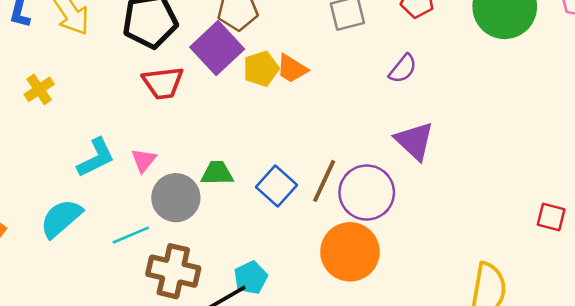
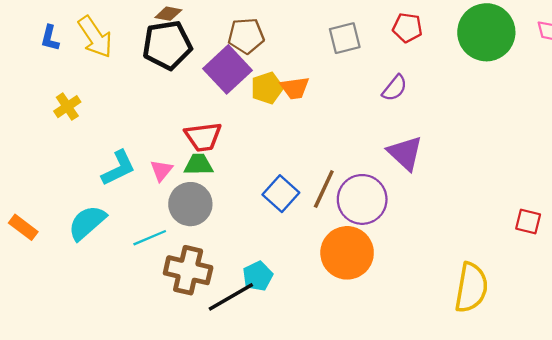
orange trapezoid: (292, 69) -> (295, 88), turned -40
red trapezoid: (163, 83) -> (203, 137), moved
green trapezoid: (217, 173) -> (198, 165), moved

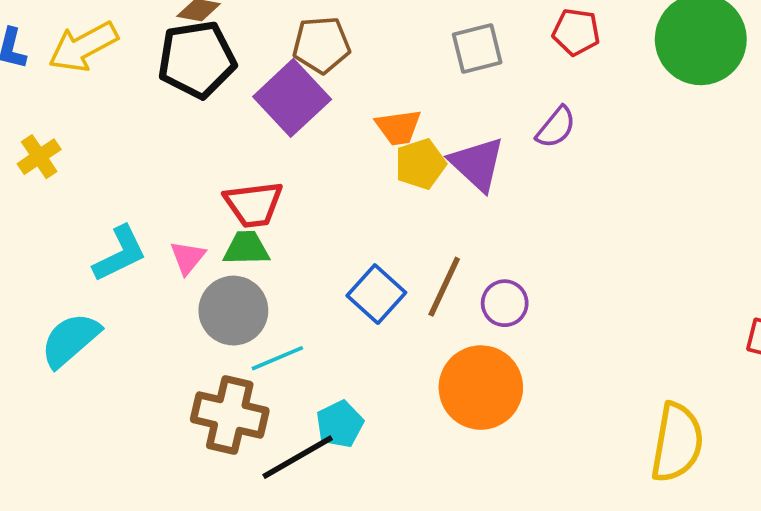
yellow arrow: (95, 37) -> (83, 47), turned 96
yellow pentagon: (267, 88) -> (420, 164), moved
purple triangle: (405, 153) -> (477, 164), moved
purple circle: (362, 199) -> (505, 303), size x0.6
cyan line: (150, 238) -> (277, 358), moved

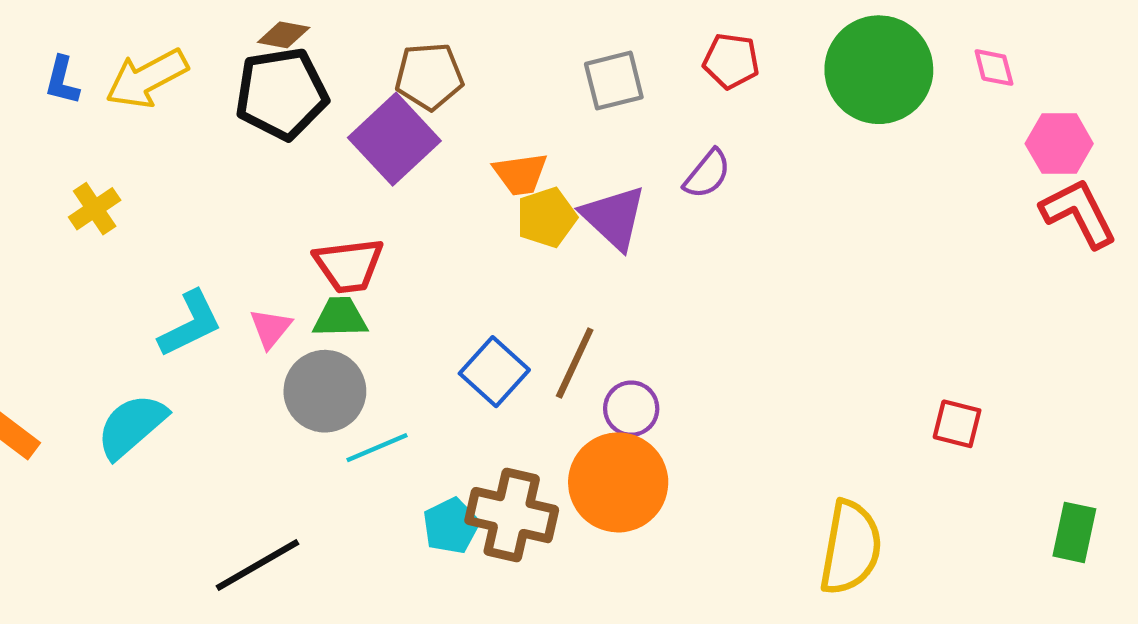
purple circle: (505, 303) -> (631, 409), moved
brown cross: (230, 415) -> (512, 515), moved
black line: (298, 457) -> (258, 565), moved

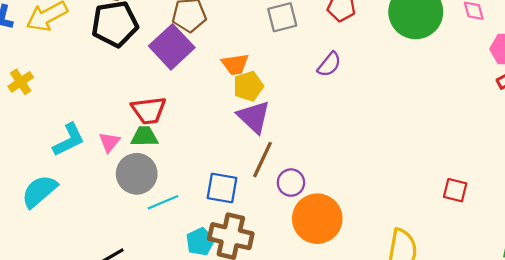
purple triangle: (614, 217) -> (254, 117), moved
blue square: (494, 372) -> (222, 188), moved, turned -32
orange circle: (618, 482) -> (317, 219), moved

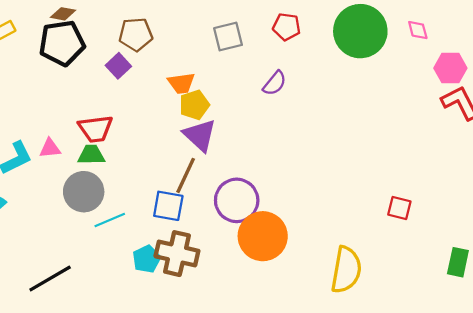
purple square: (172, 47) -> (118, 66), size x0.6
pink triangle: (109, 142) -> (50, 148), moved, turned 45
brown line: (263, 160) -> (186, 175), moved
purple circle: (291, 183) -> (237, 200), size x1.6

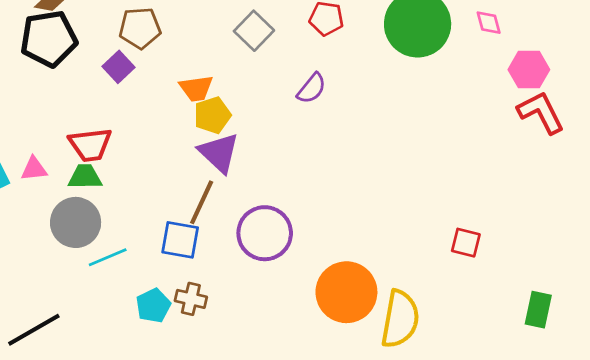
gray square: (228, 37) -> (254, 31), turned -32
orange circle: (263, 236) -> (346, 292), moved
brown cross: (177, 254) -> (191, 299), size x0.6

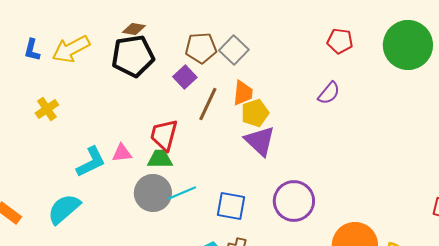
gray square: (254, 31) -> (234, 50), moved
orange trapezoid: (196, 88) -> (243, 93), turned -76
red trapezoid: (90, 145) -> (164, 135), turned 112
brown line: (202, 202) -> (208, 104), moved
cyan line: (108, 257) -> (182, 193), moved

